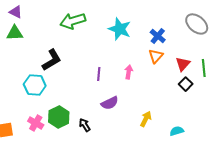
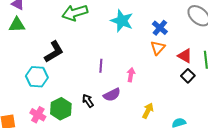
red triangle: (183, 64) -> (185, 56), turned -42
pink arrow: (129, 72) -> (131, 75), moved
black arrow: (85, 125) -> (88, 101), moved

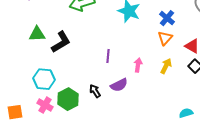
green triangle: (17, 25) -> (37, 34), moved
cyan hexagon: (37, 77) -> (44, 79), moved
yellow arrow: (148, 111) -> (166, 66), moved

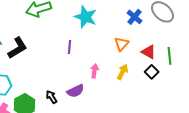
blue cross: (167, 18) -> (135, 17), moved
purple line: (108, 56) -> (70, 47), moved

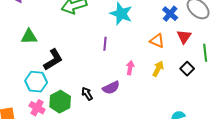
orange triangle: (122, 44) -> (157, 41), turned -49
black L-shape: (18, 48) -> (53, 60), moved
red triangle: (149, 52) -> (184, 37), moved, turned 35

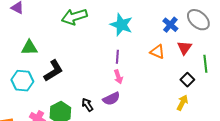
purple line: (105, 44) -> (117, 57), moved
pink arrow: (130, 68) -> (118, 77), moved, turned 152
yellow arrow: (158, 69) -> (182, 103), moved
cyan hexagon: (36, 82) -> (22, 81), moved

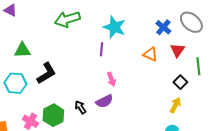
purple line: (117, 57) -> (101, 49), moved

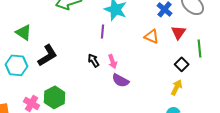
green triangle: (22, 50) -> (24, 32), turned 36
purple semicircle: (104, 101) -> (121, 80), moved, turned 54
black arrow: (80, 107) -> (94, 60), moved

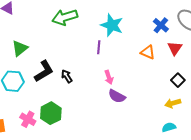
green triangle: (24, 32) -> (20, 48), turned 48
black arrow: (94, 60) -> (67, 76), moved
yellow arrow: (177, 87) -> (173, 103), turned -133

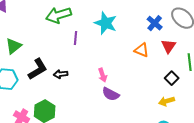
purple line: (99, 47) -> (76, 38), moved
black arrow: (67, 76) -> (61, 74), turned -64

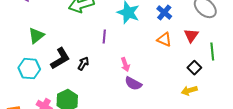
blue cross: (155, 23) -> (164, 13), moved
purple line: (76, 38) -> (104, 37), moved
black arrow: (61, 74) -> (83, 64), turned 128

